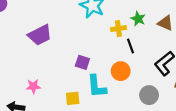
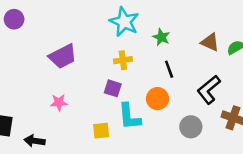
green star: (138, 19) -> (161, 37), moved
yellow cross: (118, 29) -> (123, 60), moved
pink star: (33, 86) -> (59, 102), moved

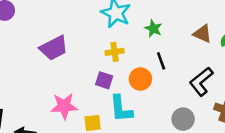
orange circle: (157, 99) -> (140, 79), moved
pink star: (59, 102) -> (64, 106), moved, size x1.5

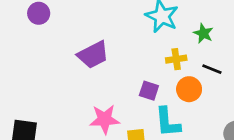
yellow cross: (115, 52) -> (176, 59), moved
black line: (161, 61) -> (212, 69), turned -48

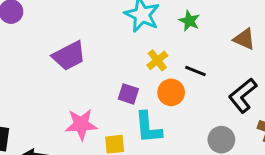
green star: (203, 33) -> (189, 21), moved
yellow cross: (176, 59) -> (157, 60), turned -30

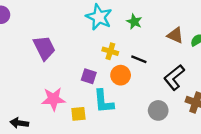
purple trapezoid: (69, 56) -> (44, 48), turned -90
yellow cross: (157, 60) -> (110, 51), turned -35

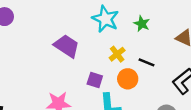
purple trapezoid: (44, 48) -> (67, 46), moved, turned -30
yellow cross: (110, 51) -> (117, 54), turned 35

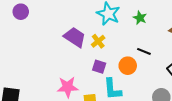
yellow cross: (117, 54) -> (98, 41), moved

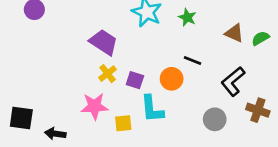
yellow cross: (98, 41) -> (108, 74), moved

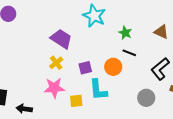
green star: (187, 17) -> (125, 33), moved
yellow cross: (108, 74) -> (56, 63), moved
purple square: (135, 80) -> (85, 68), turned -32

